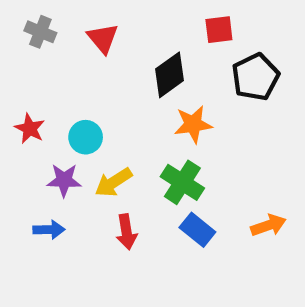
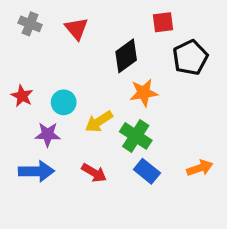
yellow arrow: (114, 182) -> (99, 122), moved
blue arrow: (49, 230) -> (36, 171), size x1.5
red arrow: (126, 232) -> (94, 173), turned -50

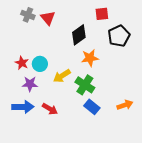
gray cross: (30, 24) -> (28, 15), moved
red star: (22, 96) -> (22, 63), moved
red arrow: (94, 173) -> (50, 109), moved

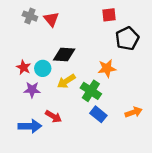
black diamond: (79, 35) -> (64, 54), moved, turned 40
orange star: (90, 58) -> (107, 68), moved
blue arrow: (23, 107) -> (30, 126), moved

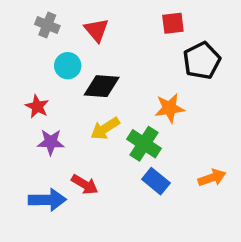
red triangle: (51, 19) -> (97, 30), moved
cyan circle: (43, 68) -> (68, 66), moved

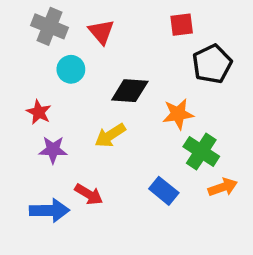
gray cross: (47, 25) -> (49, 26), size x1.4
black diamond: (102, 86) -> (130, 91), moved
green cross: (144, 144) -> (201, 151), moved

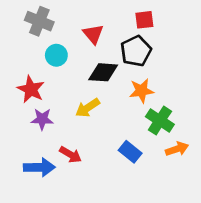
red triangle: (101, 32) -> (93, 34), moved
black pentagon: (212, 64) -> (136, 51), moved
red star: (39, 112) -> (31, 89), size x1.4

